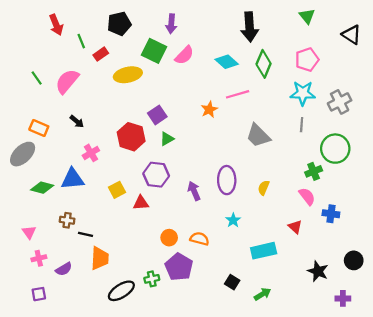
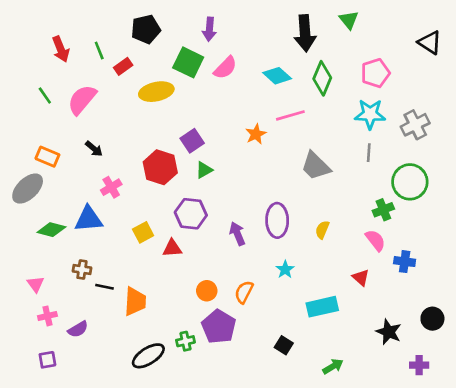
green triangle: (307, 16) -> (349, 20), moved
red arrow: (56, 25) -> (61, 49), moved
orange semicircle: (200, 239) -> (244, 292), turned -78
orange trapezoid: (100, 258) -> (135, 301), moved
green arrow: (263, 294) -> (333, 366), moved

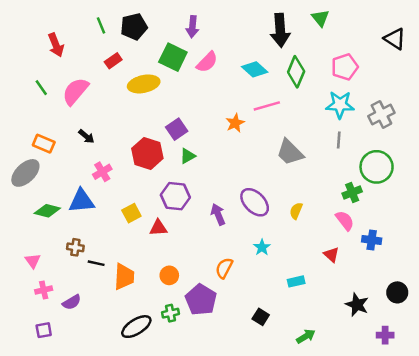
green line: (99, 50) -> (101, 25), moved
purple ellipse: (277, 220) -> (255, 202), turned -44
orange circle: (207, 291) -> (169, 275), moved
cyan rectangle: (322, 307) -> (296, 281), size x0.6

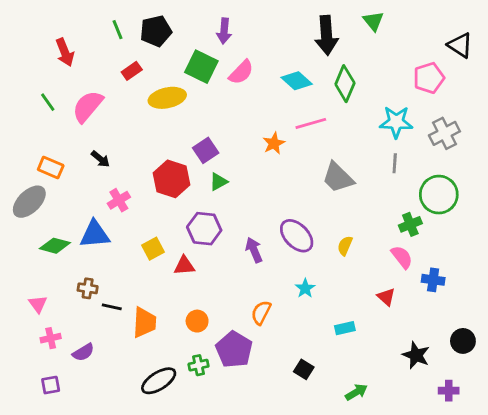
pink pentagon: (345, 67) -> (429, 78), moved

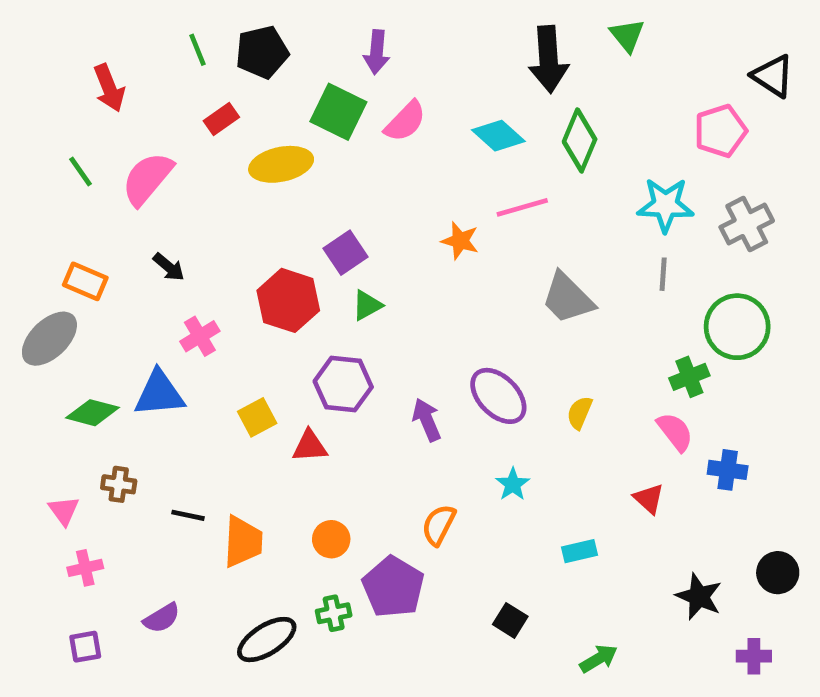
orange star: (274, 143) -> (460, 241), turned -30
brown cross: (88, 288) -> (119, 484), moved
purple semicircle: (83, 352) -> (162, 618), moved

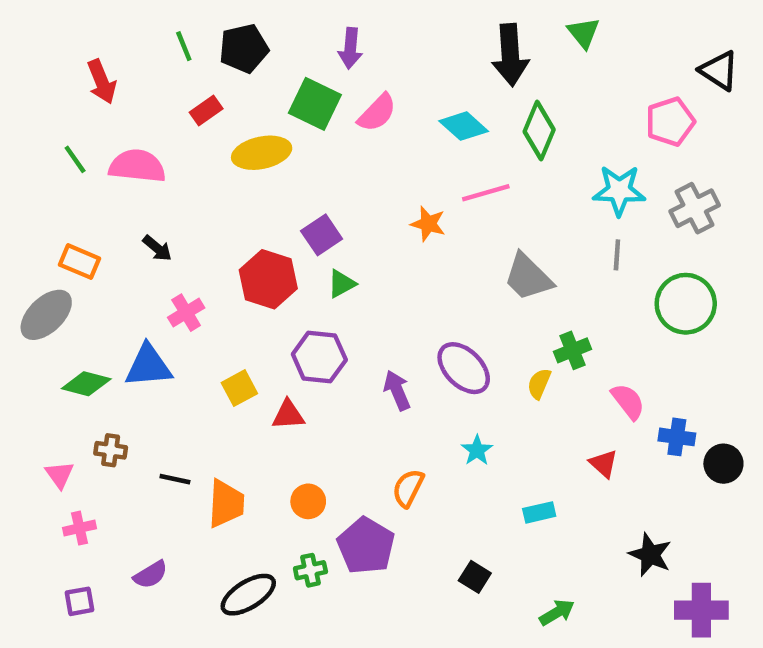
pink semicircle: (147, 179) -> (137, 166), turned 56
green cross: (689, 377) -> (572, 350), moved
black circle: (778, 573) -> (723, 464), moved
purple cross: (754, 656) -> (701, 610), size x1.6

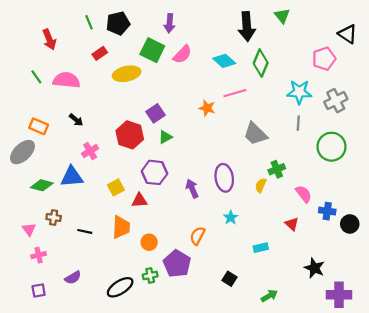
purple ellipse: (464, 368) -> (224, 178), turned 36
orange trapezoid: (226, 504) -> (121, 227), moved

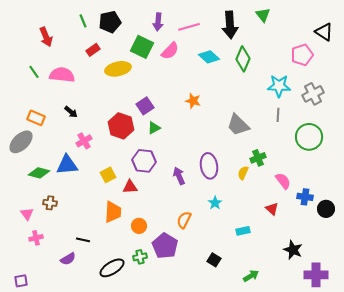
pink line: (235, 93) -> (189, 27), moved
black line: (85, 231) -> (83, 240), moved
purple square: (39, 290) -> (21, 281), moved

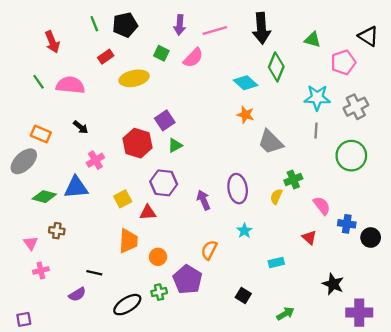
green triangle: (263, 15) -> (313, 40), moved, turned -35
green square: (142, 47) -> (161, 53), size x0.6
cyan diamond: (209, 57) -> (246, 83), moved
orange star: (193, 101) -> (246, 115), moved

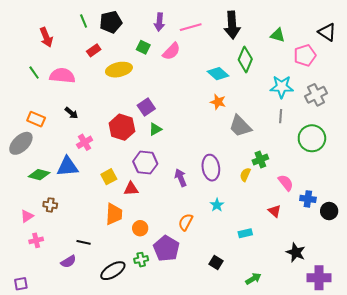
pink triangle: (31, 243) -> (27, 216), turned 32

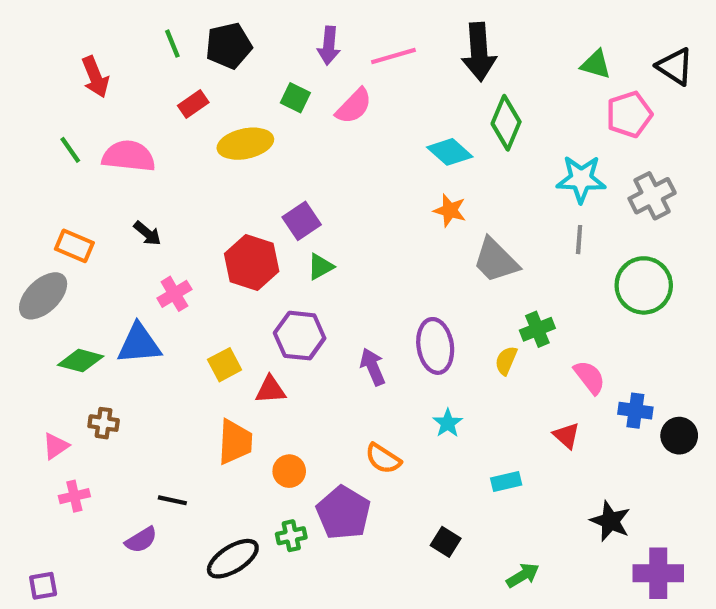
green triangle: (278, 35) -> (596, 64), moved
orange semicircle: (186, 222) -> (383, 459), turned -84

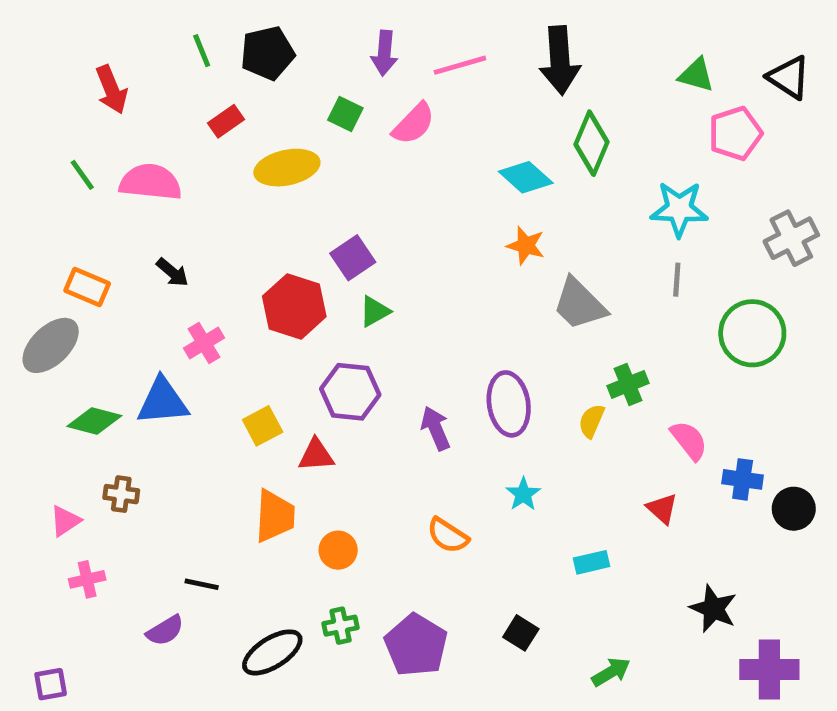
gray cross: (652, 196) -> (791, 238), moved
purple pentagon: (343, 513) -> (416, 645), moved

